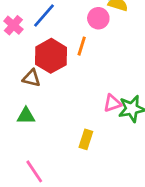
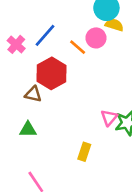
orange line: (82, 46) -> (78, 47), moved, turned -66
pink triangle: (112, 103) -> (109, 118), turned -30

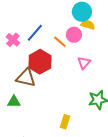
brown triangle: (33, 94) -> (26, 78), size x1.5
pink triangle: (109, 118) -> (84, 63), moved
green triangle: (28, 129) -> (14, 102), moved

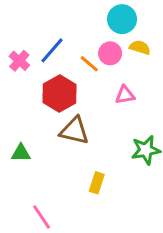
yellow semicircle: (88, 25) -> (140, 47), moved
pink triangle: (84, 63) -> (125, 95), turned 40
brown triangle: (26, 78) -> (74, 131), moved

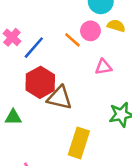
blue line: (52, 50) -> (34, 48), moved
red hexagon: (60, 94) -> (40, 82), moved
yellow rectangle: (97, 183) -> (79, 143), size x1.6

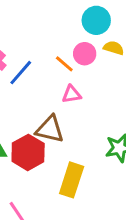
pink triangle: (103, 67) -> (72, 94), moved
red hexagon: (40, 82) -> (28, 152), moved

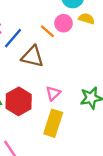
pink triangle: (72, 94) -> (53, 93), moved, turned -35
brown triangle: (50, 129) -> (32, 57), moved

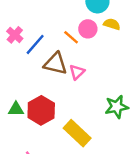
pink triangle: (53, 93) -> (77, 72), moved
yellow rectangle: (53, 123) -> (77, 133), turned -65

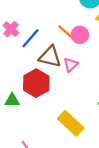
pink circle: (88, 29) -> (80, 35), moved
red hexagon: (41, 110) -> (36, 83), moved

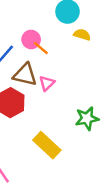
pink circle: (80, 35) -> (31, 39), moved

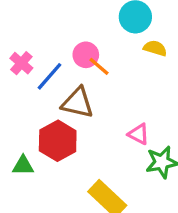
pink triangle: (47, 83) -> (139, 134), moved, turned -49

